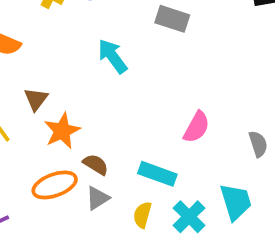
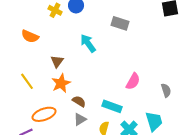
brown triangle: (36, 99) -> (57, 61), moved
orange ellipse: (55, 185) -> (44, 114), moved

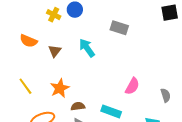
brown triangle: (57, 61) -> (55, 51), moved
brown semicircle: (79, 101) -> (78, 106), turned -40

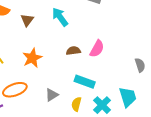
pink semicircle: (132, 86) -> (97, 49), moved
brown semicircle: (78, 106) -> (73, 51), moved

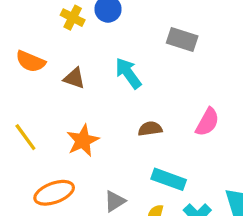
brown triangle: (27, 20) -> (74, 78), turned -48
pink semicircle: (97, 49) -> (207, 122), moved

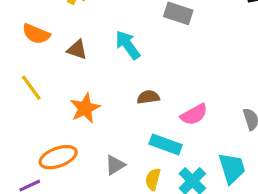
pink semicircle: (207, 122) -> (194, 114), moved, turned 32
yellow line: (25, 137) -> (31, 88), moved

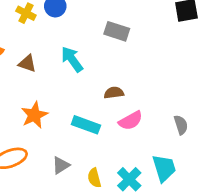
brown semicircle: (148, 97) -> (114, 93), moved
cyan rectangle: (166, 144) -> (86, 125), moved
yellow semicircle: (153, 179) -> (94, 178), turned -30

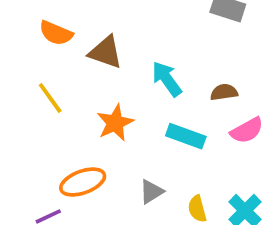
cyan arrow: (72, 59) -> (167, 79), moved
brown triangle: (27, 63) -> (106, 52), size x1.4

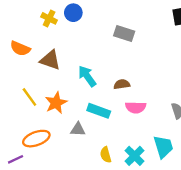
yellow line: (50, 98) -> (29, 97), moved
pink semicircle: (247, 130) -> (136, 107), turned 30
gray triangle: (151, 192) -> (78, 129), moved, turned 35

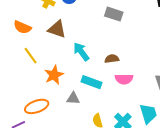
brown triangle: (50, 60) -> (57, 29), moved
yellow line: (29, 97) -> (31, 56), moved

